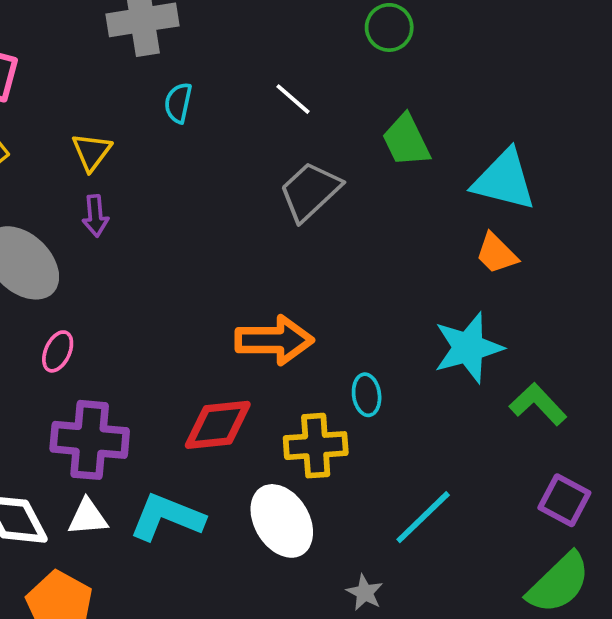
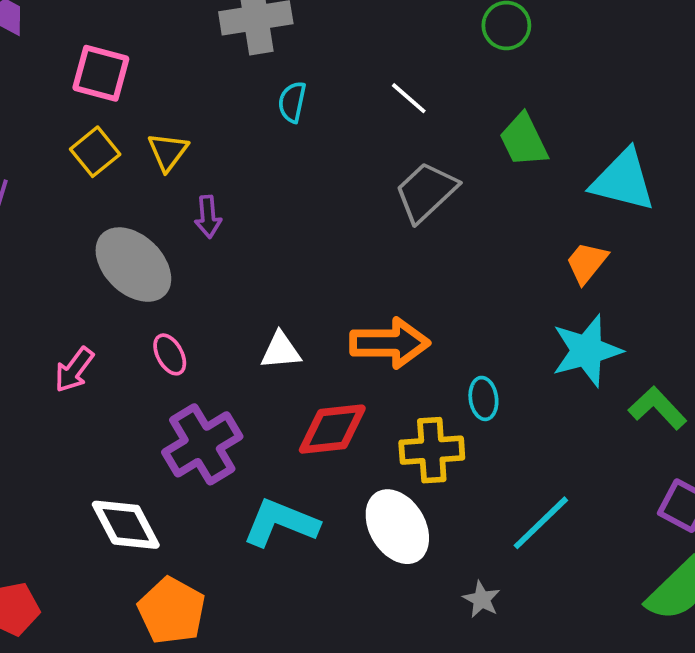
yellow triangle: (92, 152) -> (168, 152), moved
orange trapezoid: (497, 253) -> (587, 263), moved, turned 84
pink ellipse: (58, 351) -> (170, 354), turned -54
purple cross: (90, 440) -> (202, 444), turned -36
white triangle: (88, 517) -> (281, 351), moved

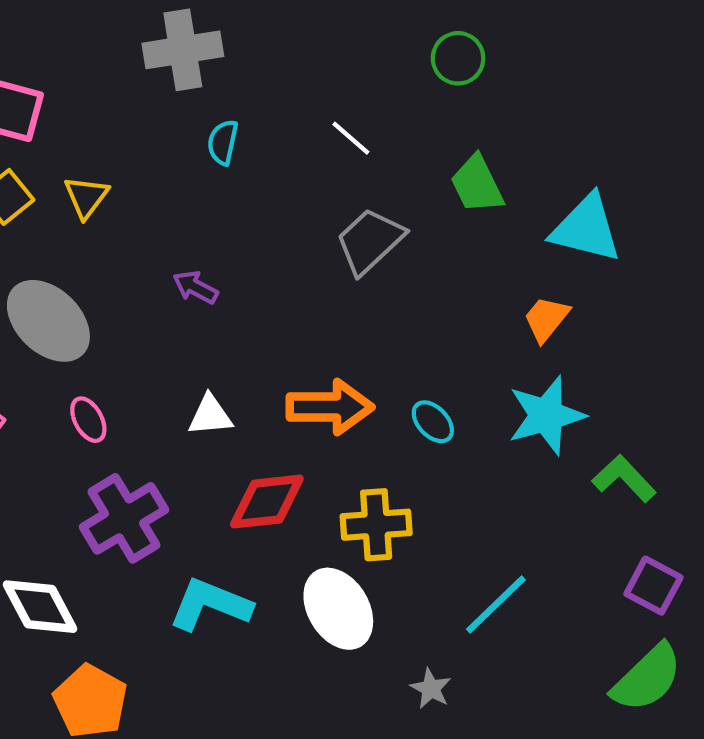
purple arrow: (208, 217) -> (195, 287), moved, turned 123
cyan ellipse: (483, 398) -> (433, 422), moved, turned -36

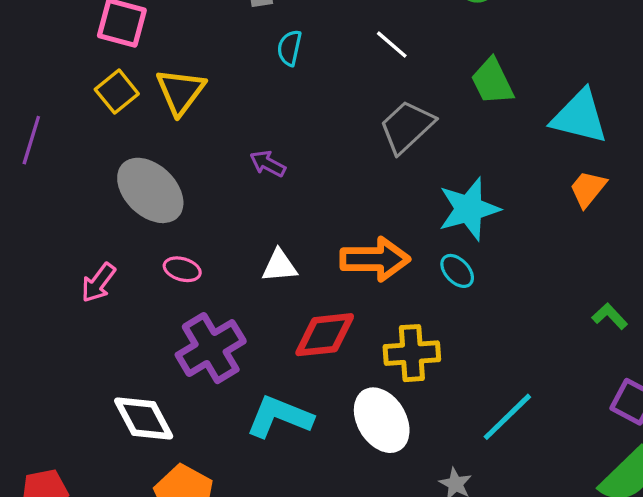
yellow triangle: (86, 197) -> (180, 92), size x1.4
orange trapezoid: (546, 319) -> (588, 189), moved
cyan star: (546, 415) -> (469, 209), moved
pink ellipse: (88, 420) -> (182, 269), turned -45
green L-shape: (624, 478) -> (610, 316), size x0.7

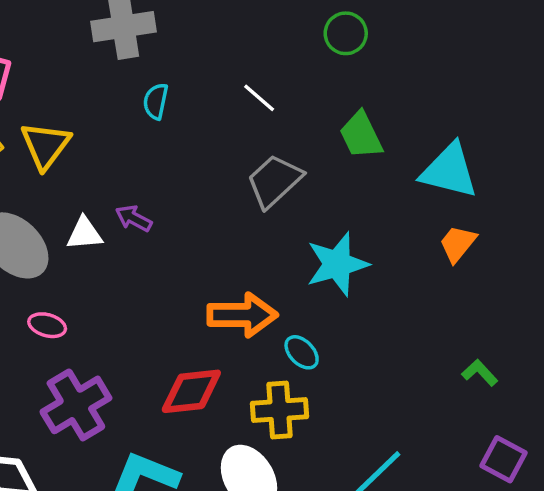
white triangle: (279, 266) -> (84, 234), moved
cyan ellipse: (457, 271) -> (302, 352), moved

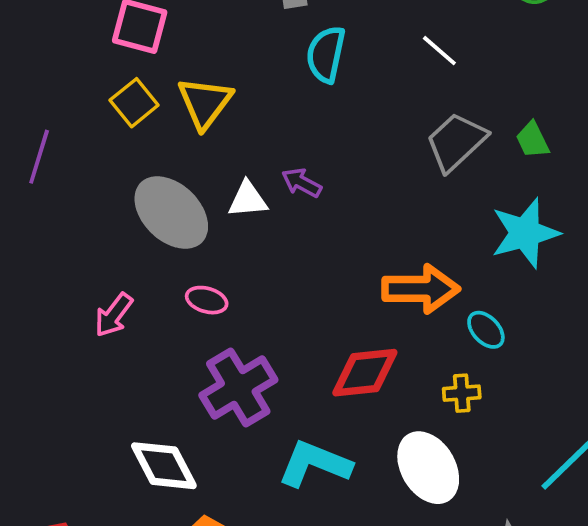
cyan semicircle: (156, 101) -> (326, 54), size x1.4
green trapezoid: (361, 135) -> (532, 140), moved, size x0.7
yellow cross: (280, 410) -> (462, 393), size x0.6

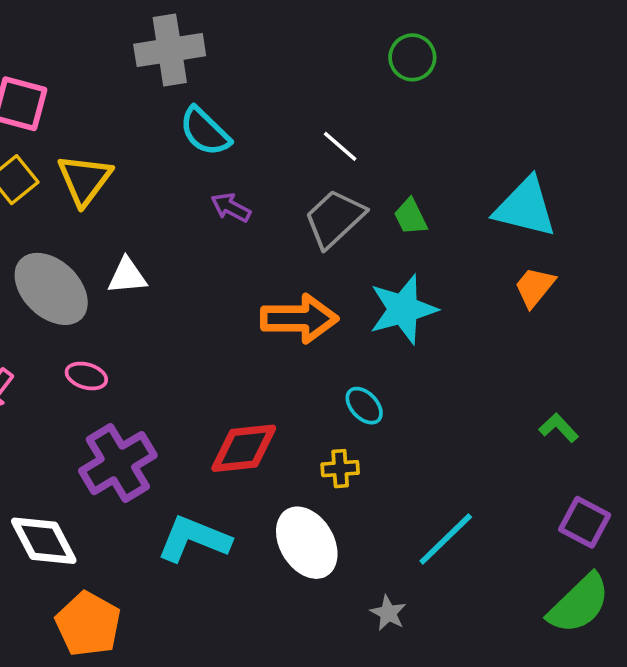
white line: (439, 51) -> (340, 146), moved
cyan semicircle: (326, 54) -> (205, 131), turned -58
purple arrow: (302, 183) -> (231, 207), moved
orange arrow: (421, 289) -> (299, 319), moved

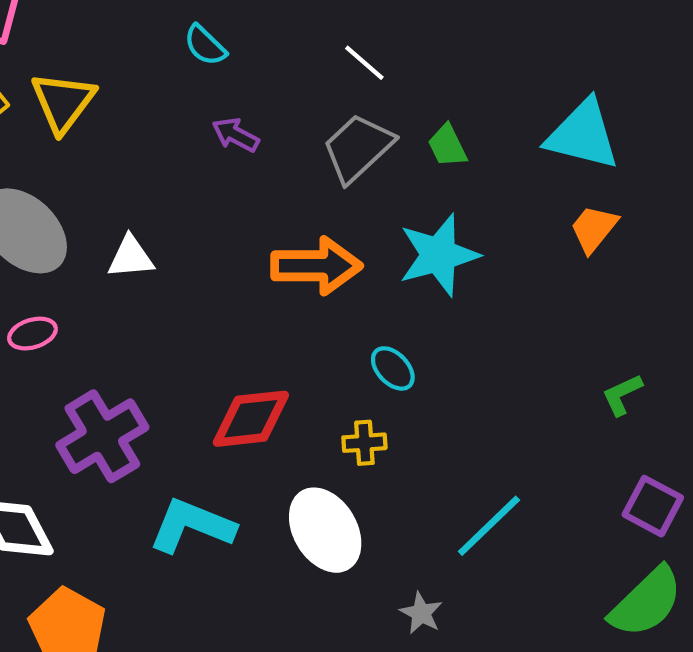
cyan semicircle: (205, 131) -> (205, 45), size x0.7
white triangle: (127, 276) -> (131, 257), moved
pink ellipse: (86, 376) -> (32, 334), moved, turned -33
green L-shape: (559, 428) -> (622, 395), turned -72

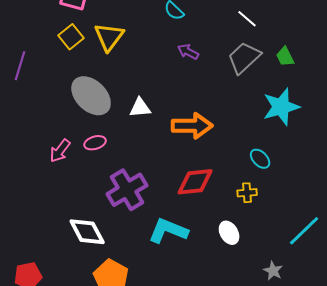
orange arrow: (316, 266) -> (192, 126), moved
white ellipse: (325, 530) -> (229, 233), size x0.6

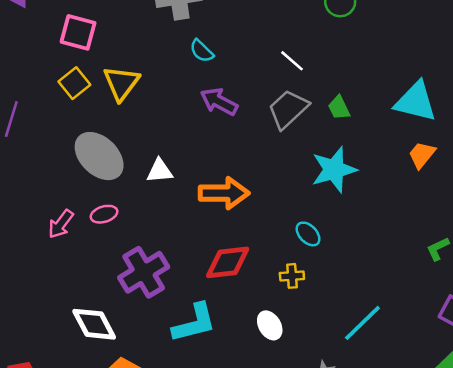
purple arrow: (188, 52) -> (219, 102), size x1.4
cyan L-shape: (168, 231) -> (194, 323), turned 144

